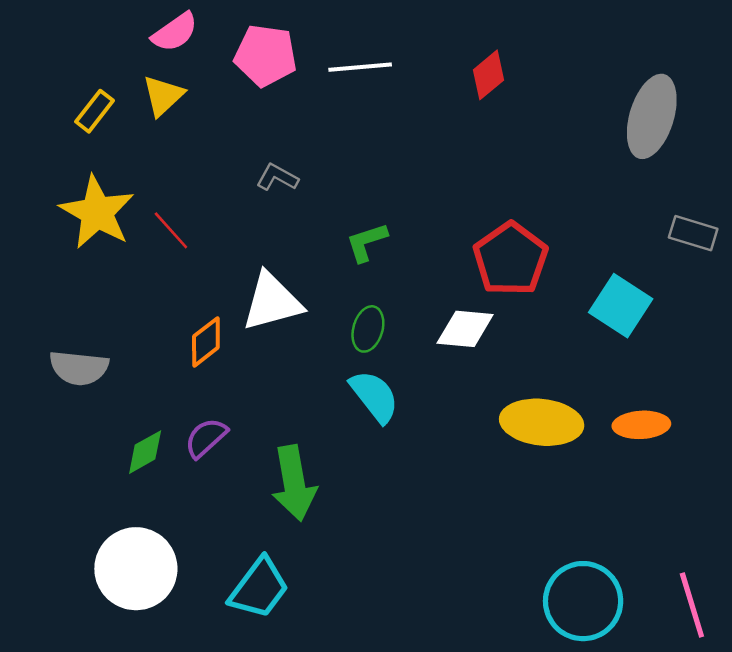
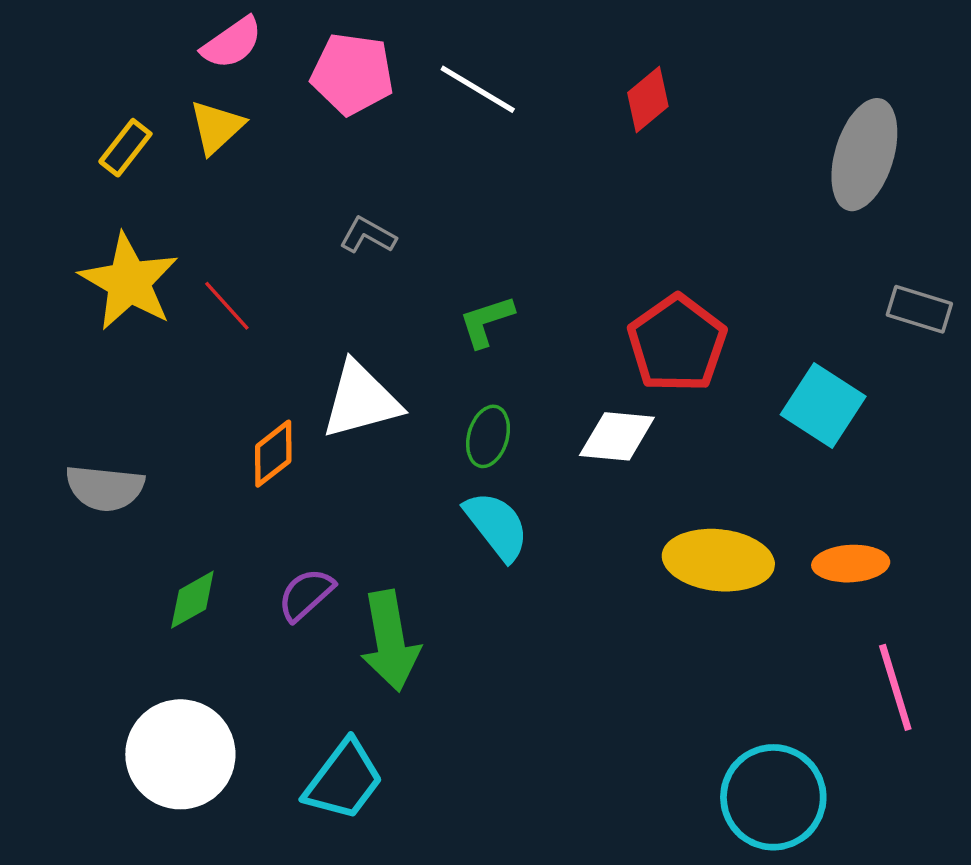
white line: (360, 67) -> (478, 89), turned 36
purple semicircle: (206, 438) -> (306, 595), moved
pink line: (692, 605) -> (895, 687), moved

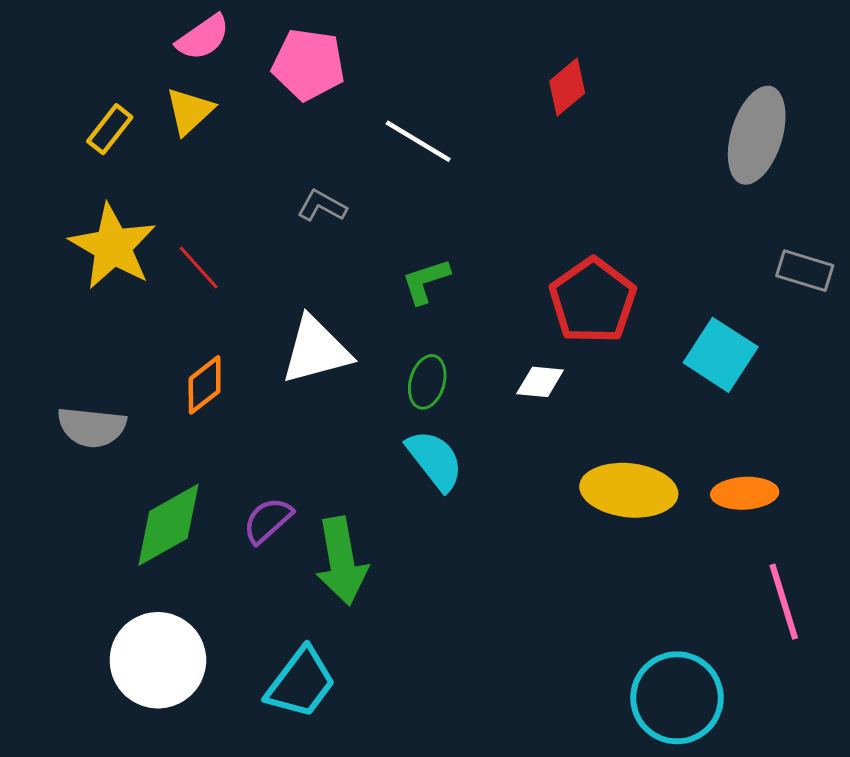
white line: (478, 89) -> (418, 141), moved
white diamond: (617, 436) -> (540, 382), size x0.7
orange diamond: (273, 454) -> (205, 385), moved
green diamond: (192, 600) -> (168, 525), size x1.6

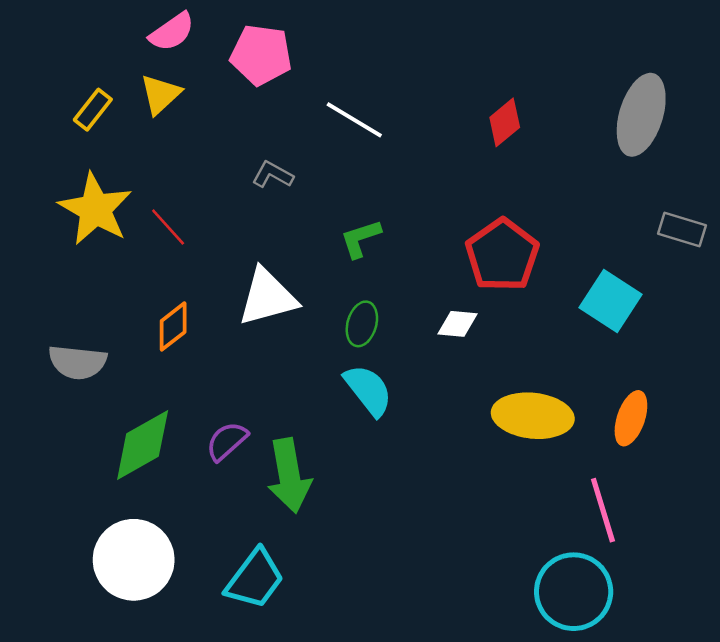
red diamond: (567, 87) -> (505, 122), moved
orange ellipse: (745, 493) -> (631, 418), turned -68
pink line: (784, 602) -> (603, 510), moved

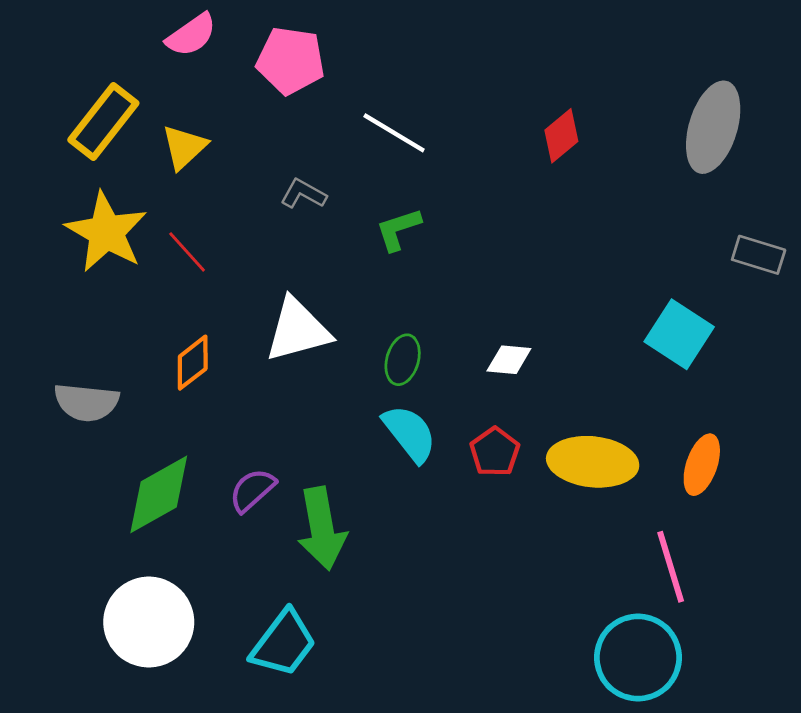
yellow triangle: (160, 94) -> (184, 147), moved
yellow rectangle: (93, 110) -> (103, 121), size x1.6
green L-shape: (361, 238) -> (398, 229), moved
red pentagon: (502, 255) -> (495, 452), moved, size x0.6

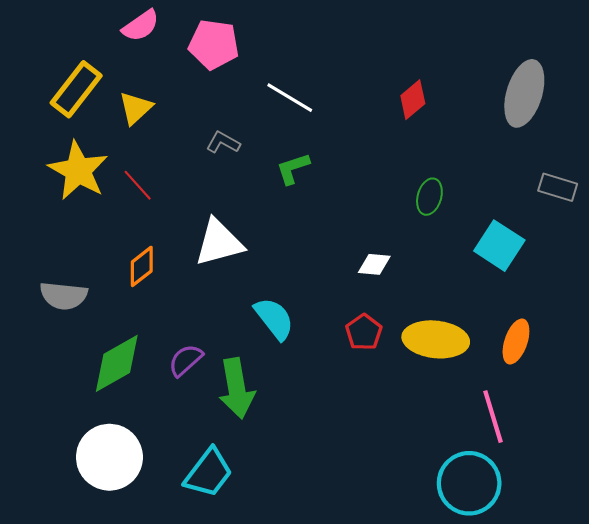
green ellipse: (403, 360) -> (429, 197), moved
cyan semicircle: (410, 433) -> (274, 319), moved

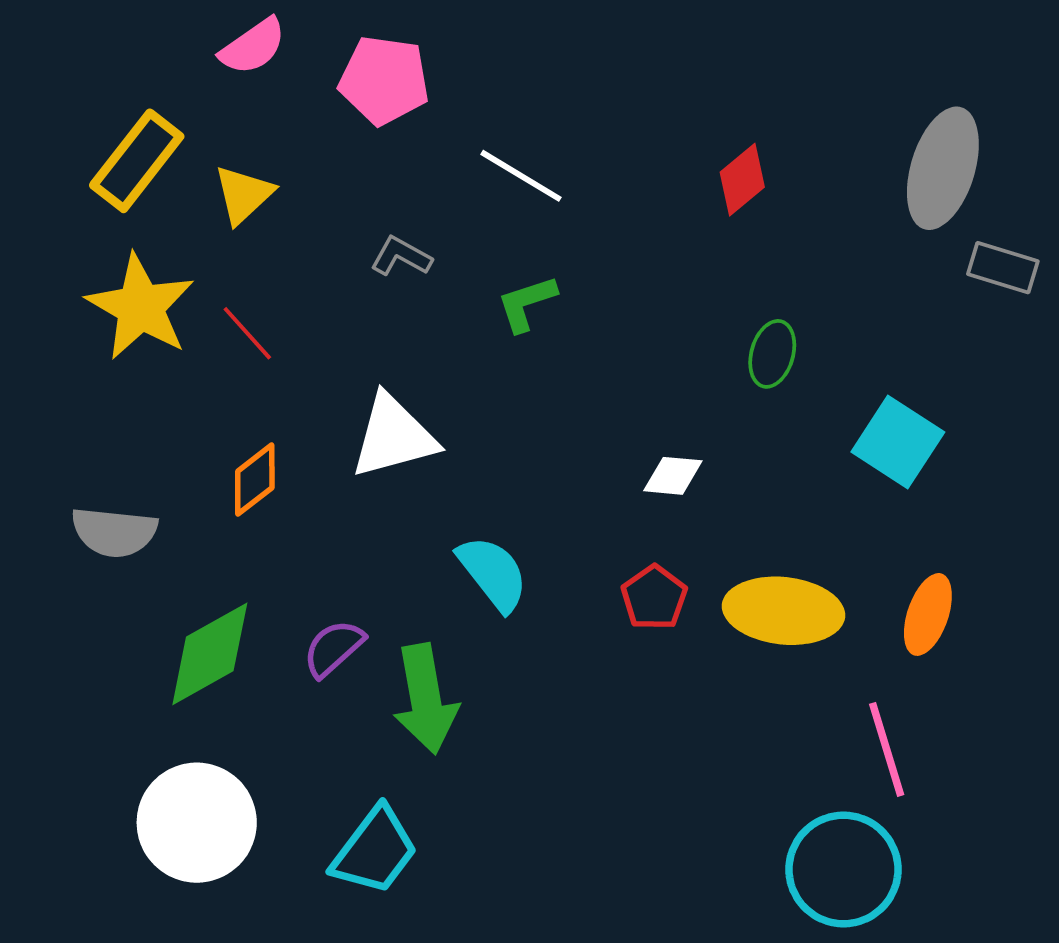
gray rectangle: (558, 187) -> (1003, 268), moved

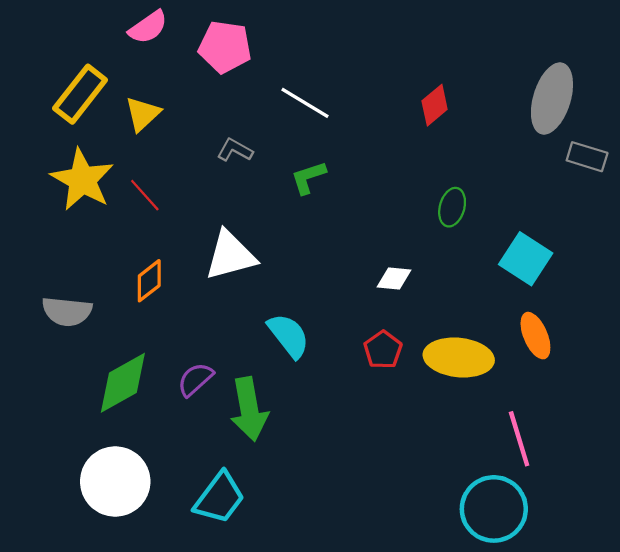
orange ellipse: (928, 614) -> (535, 336), moved, turned -42

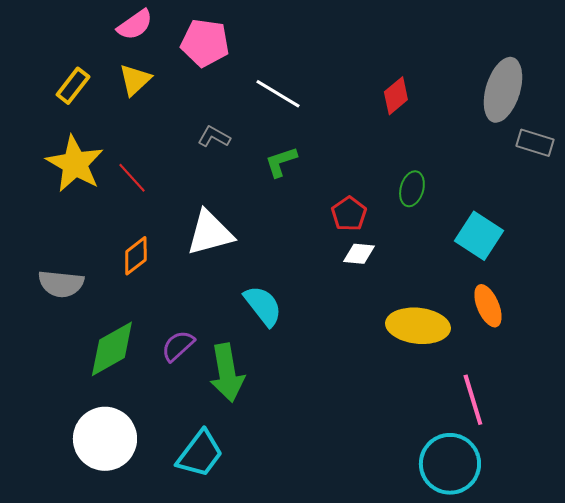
yellow rectangle: (80, 94) -> (73, 86), size x0.7
yellow triangle: (143, 114) -> (135, 80), moved
red pentagon: (383, 350) -> (349, 214), moved

